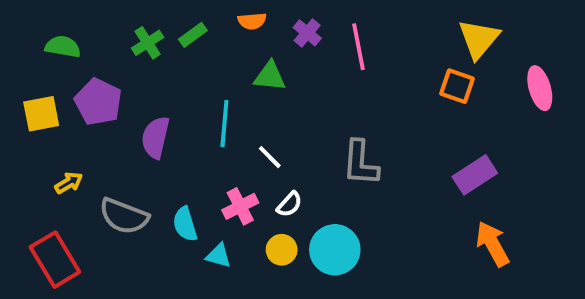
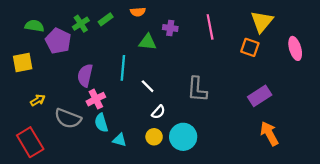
purple cross: (307, 33) -> (170, 28), moved, turned -32
pink line: (358, 47) -> (210, 27), moved
purple pentagon: (98, 102) -> (58, 41), moved
pink cross: (240, 206) -> (96, 99), moved

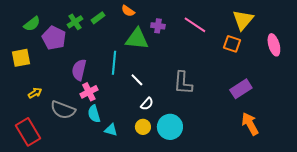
orange semicircle: (138, 12) -> (128, 11), turned 40
green semicircle: (34, 26) -> (32, 24), turned 132
pink line: (210, 27) -> (195, 25), turned -45
green triangle: (148, 42) -> (137, 39), size x1.4

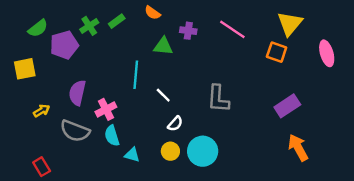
purple pentagon: (54, 38) -> (64, 45), turned 30
green triangle: (137, 39) -> (163, 46), size x0.7
purple semicircle: (79, 70) -> (77, 93), moved
red rectangle: (28, 132) -> (42, 167), moved, size x0.6

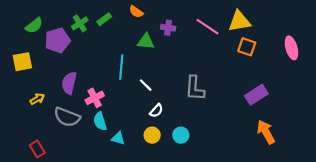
yellow triangle: (290, 24) -> (239, 21), moved, turned 40
cyan circle: (203, 151) -> (181, 135), size x0.6

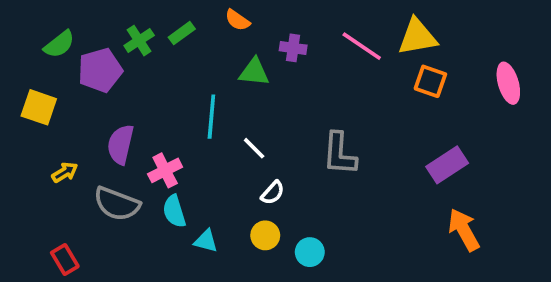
yellow square: (22, 62) -> (39, 107), turned 30
cyan circle: (181, 135) -> (310, 252), moved

